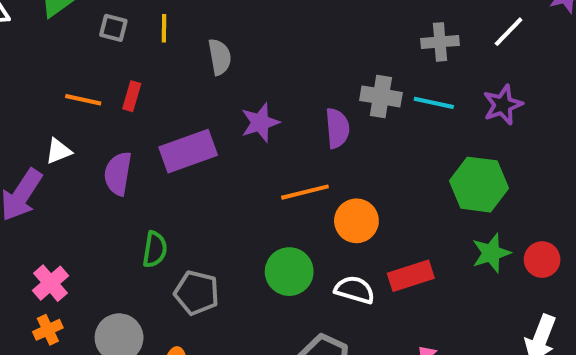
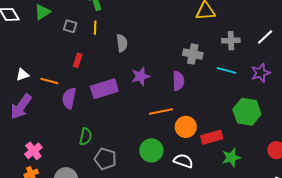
gray cross: (381, 96) -> (193, 54), moved
orange line: (83, 100) -> (49, 81), moved
white triangle: (58, 151) -> (22, 75), moved
green star: (491, 253) -> (231, 158), moved
red rectangle: (411, 276) -> (212, 137), moved

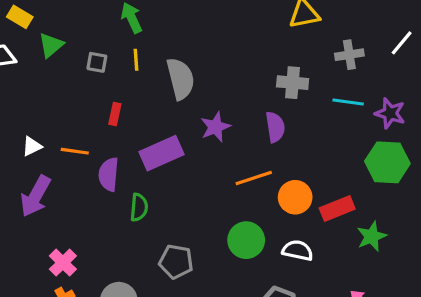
gray semicircle: (122, 43) -> (180, 79), size x1.5
purple star: (261, 73) -> (390, 113), moved, turned -30
green semicircle: (86, 137) -> (139, 207), moved

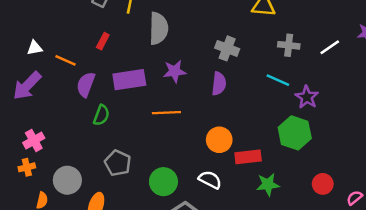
gray cross: (293, 83) -> (227, 48), moved
orange line: (254, 178) -> (166, 113), moved
green circle: (246, 240) -> (163, 182), moved

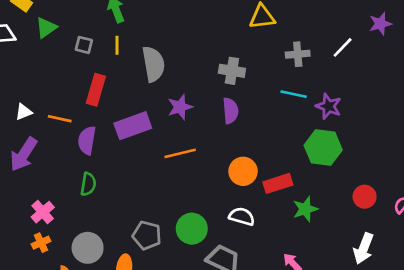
red rectangle: (103, 41) -> (96, 90), size x1.6
green semicircle: (101, 115) -> (88, 184), moved
gray pentagon: (118, 163) -> (147, 235), moved

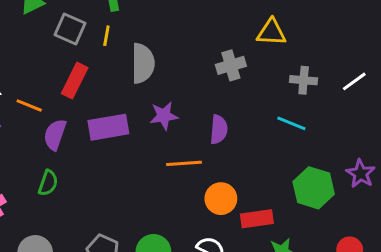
gray square: (84, 45) -> (70, 29), size x1.5
gray cross: (232, 71) -> (231, 65), moved, turned -35
purple star: (329, 106) -> (361, 174), moved
orange line: (180, 153) -> (184, 163), moved

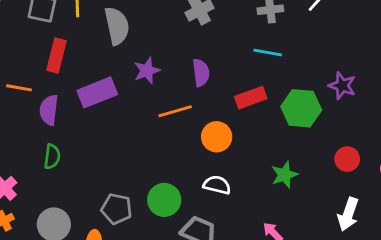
red rectangle: (257, 219) -> (251, 98), moved

